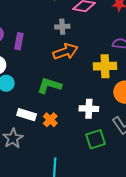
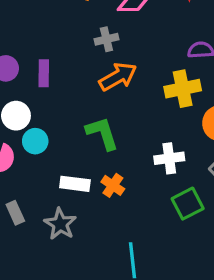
green L-shape: (49, 86) -> (102, 133), turned 65

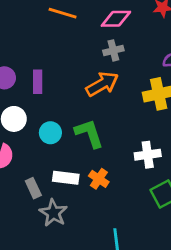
gray cross: (106, 39) -> (113, 50), moved
cyan circle: (35, 141) -> (50, 133), moved
gray rectangle: (15, 213) -> (33, 188), moved

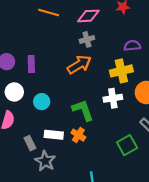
green L-shape: (89, 133) -> (83, 110), moved
white cross: (148, 155) -> (113, 98), moved

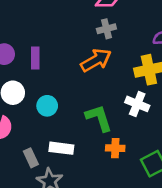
white cross: (113, 98) -> (137, 104), turned 30
orange cross: (78, 135) -> (115, 148), moved, turned -32

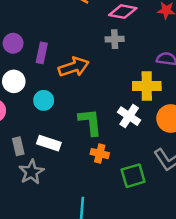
orange arrow: (96, 60) -> (74, 67), moved

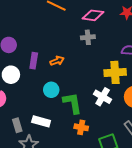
purple rectangle: (42, 53) -> (34, 61), moved
orange arrow: (74, 67) -> (57, 61), size x0.6
cyan circle: (44, 100) -> (51, 90), moved

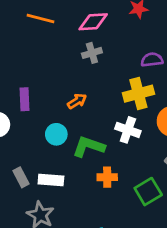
orange arrow: (57, 61) -> (77, 101), moved
green L-shape: (72, 103) -> (89, 147), turned -50
gray rectangle: (17, 125) -> (21, 177), moved

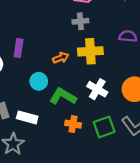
yellow cross: (138, 94) -> (90, 51), moved
green square: (148, 192) -> (104, 127), moved

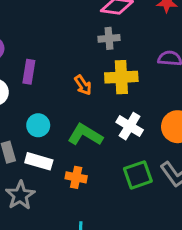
orange arrow: (61, 58) -> (83, 85), turned 77
cyan circle: (39, 81) -> (38, 125), moved
orange cross: (73, 124) -> (76, 177), moved

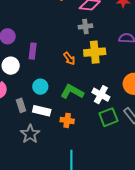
white cross: (130, 126) -> (101, 95), moved

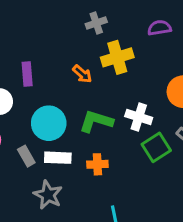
cyan circle: (40, 87) -> (49, 123), size x1.5

